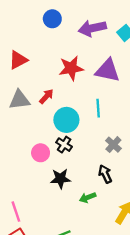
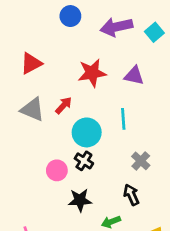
purple triangle: (108, 71) -> (134, 76), size x0.7
gray triangle: (19, 100) -> (32, 109), turned 30

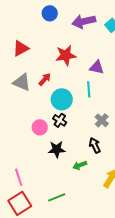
purple triangle: (134, 76) -> (97, 67), moved

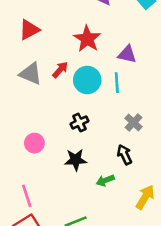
red star: (66, 55) -> (87, 39), turned -30
cyan circle: (62, 99) -> (87, 80), moved
black cross: (60, 120) -> (79, 122), turned 32
pink circle: (40, 127) -> (34, 143), moved

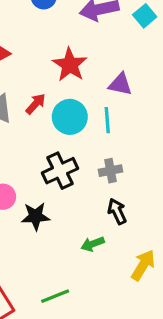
black cross: (79, 122) -> (60, 171), size x1.5
gray cross: (134, 122) -> (111, 171), moved, turned 36
black star: (76, 160) -> (36, 216), moved

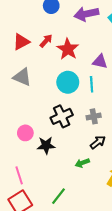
red arrow: (36, 104) -> (46, 41), moved
black arrow: (117, 211) -> (98, 142), turned 77
green line: (55, 296) -> (58, 196), turned -30

